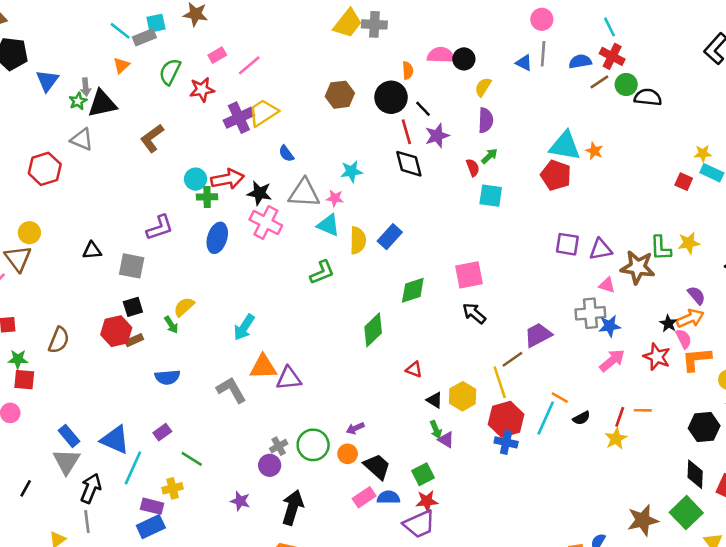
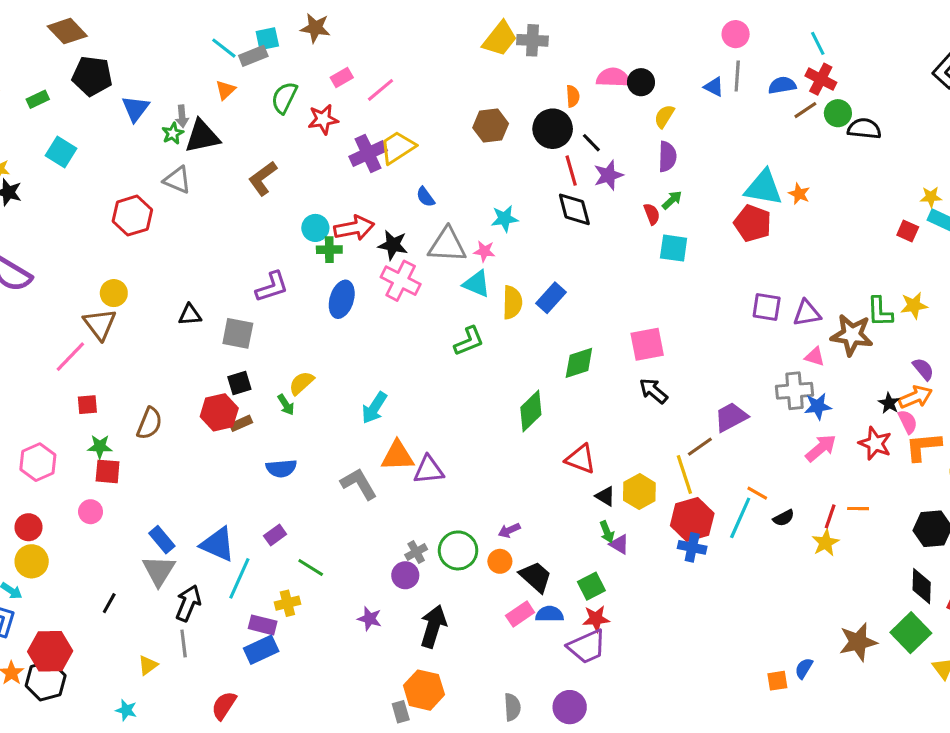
red triangle: (414, 369) -> (581, 459), size x1.5

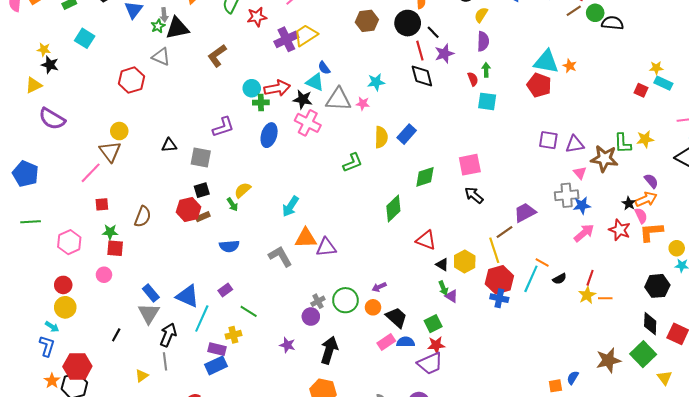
green arrow: (672, 200) -> (486, 70), turned -48
cyan triangle: (477, 284) -> (315, 82), moved
pink triangle: (815, 357) -> (580, 173), turned 32
orange line: (858, 509) -> (605, 298), moved

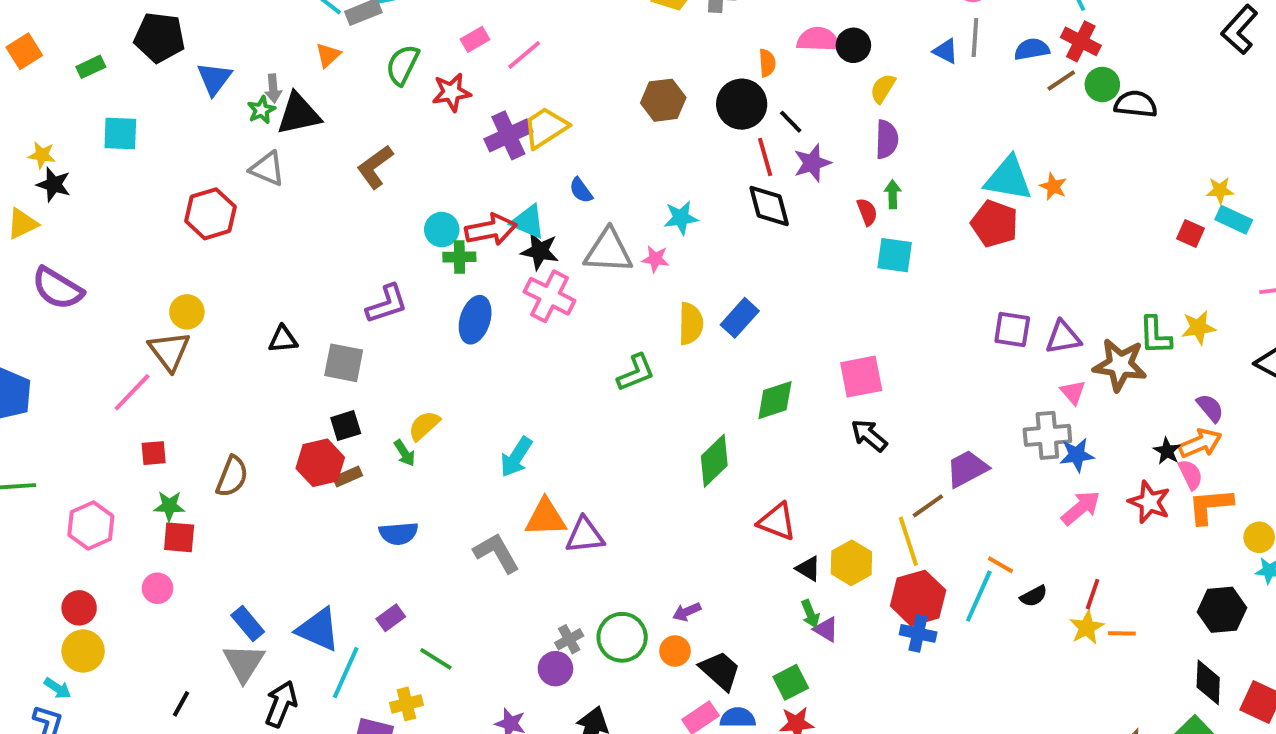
cyan square: (85, 38) -> (120, 134), turned -30
cyan triangle: (315, 82) -> (528, 222), moved

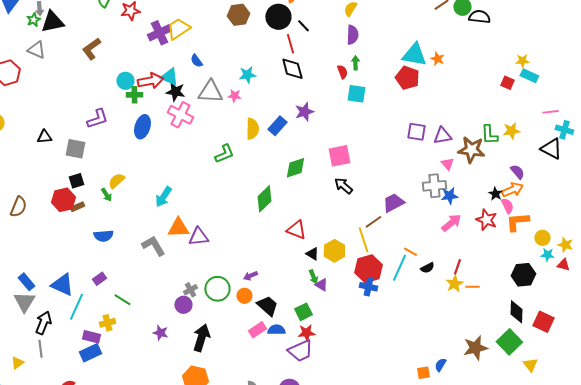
purple star: (812, 163) -> (304, 112), moved

